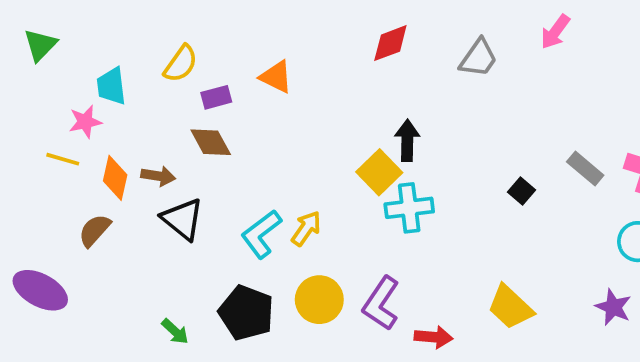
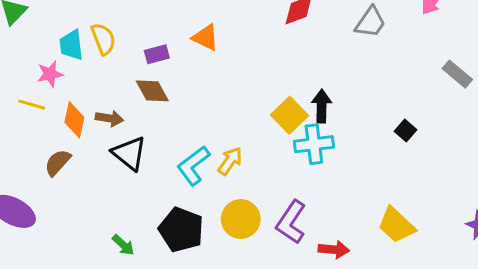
yellow semicircle: (181, 64) -> (103, 39), moved, turned -56
black arrow: (407, 140) -> (322, 106), moved
gray rectangle: (585, 169) -> (457, 74), moved

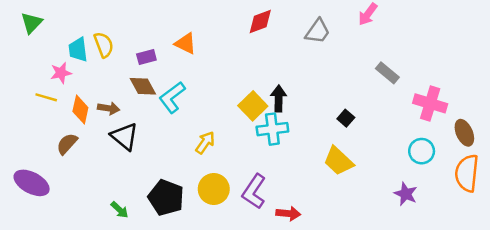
cyan L-shape: (193, 166) -> (172, 97), moved
yellow trapezoid: (396, 225) -> (338, 161), moved

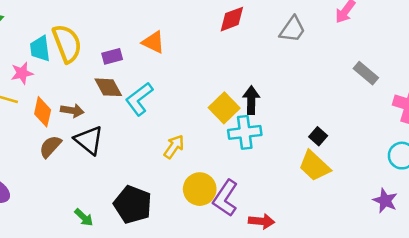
yellow semicircle: (104, 45) -> (67, 44), size x1.4
black square: (346, 118) -> (318, 136), moved
brown semicircle: (67, 144) -> (50, 147), moved
yellow circle: (214, 189) -> (200, 189), moved

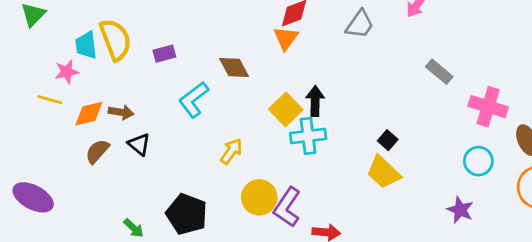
orange triangle: (153, 42) -> (286, 38), moved, turned 40
brown diamond: (108, 87) -> (234, 68), moved
orange diamond: (43, 112) -> (89, 114), turned 64
black triangle: (89, 140) -> (139, 144), size x0.7

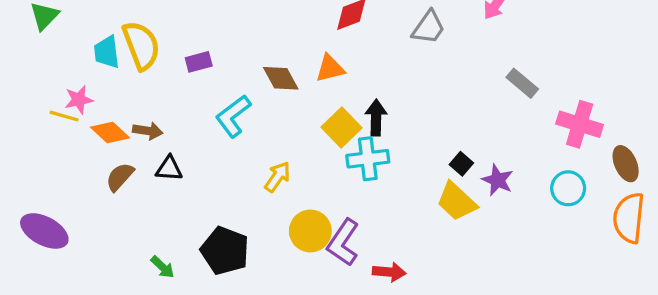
orange triangle: (286, 38) -> (330, 68), moved, turned 40
pink star: (67, 72) -> (79, 100), moved
orange diamond: (89, 114) -> (110, 132), turned 56
black triangle: (139, 144) -> (169, 169), turned -35
purple star: (460, 210) -> (498, 180), moved

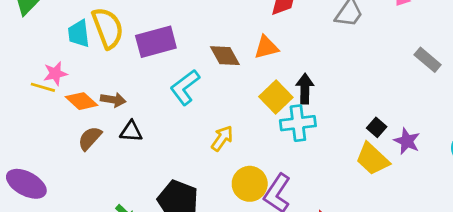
purple rectangle: (199, 62) -> (156, 42), size x1.8

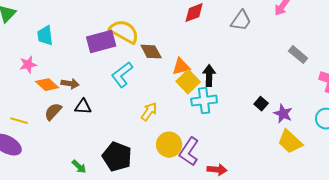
yellow semicircle: (108, 28) -> (124, 32), moved, turned -40
orange triangle: (266, 47) -> (181, 67), moved
yellow line: (43, 87) -> (19, 121), moved
yellow trapezoid: (372, 159) -> (290, 142), moved

